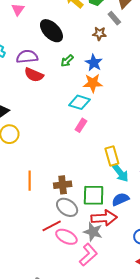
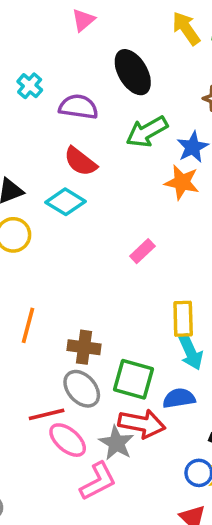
green arrow: (67, 61) -> (147, 132), size x1.6
red semicircle: (34, 75) -> (80, 162), moved
cyan diamond: (79, 102) -> (66, 202), moved

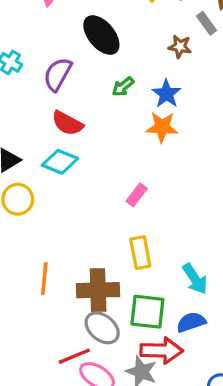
purple semicircle: (78, 107) -> (58, 74), turned -60
green arrow: (147, 132) -> (123, 87), size x0.6
yellow rectangle: (183, 319) -> (140, 253), moved
brown cross: (84, 347) -> (98, 290), size x1.4

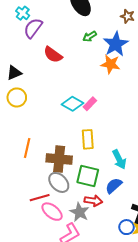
purple semicircle: (58, 74) -> (33, 28), moved
blue star: (166, 94) -> (116, 44), size x1.4
cyan diamond: (60, 162) -> (73, 104), moved
blue semicircle: (191, 322) -> (114, 186), turned -30
red arrow: (162, 350) -> (93, 201), size x0.7

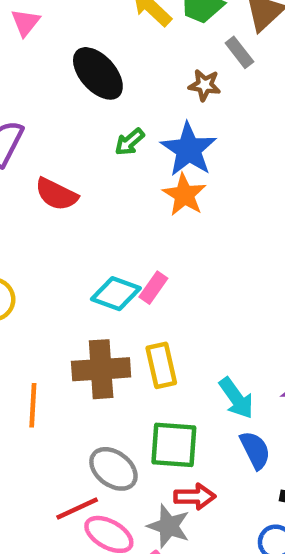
orange star: (110, 64) -> (184, 195), turned 30
brown cross: (59, 159) -> (101, 369), moved
blue semicircle: (114, 186) -> (255, 450), moved, turned 114

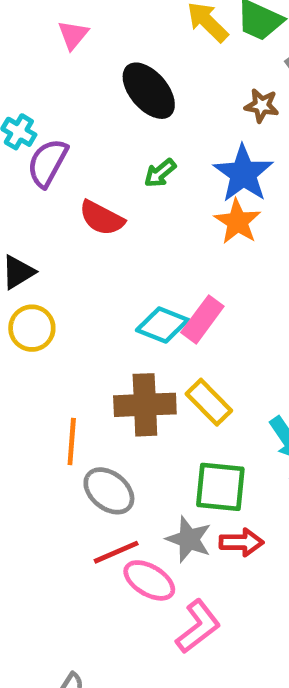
green arrow: (130, 142) -> (160, 173), moved
pink rectangle: (153, 288) -> (202, 319), size x1.4
yellow rectangle: (161, 365) -> (209, 402), turned -33
gray ellipse: (113, 469) -> (109, 491), moved
gray star: (169, 526) -> (189, 539), moved

